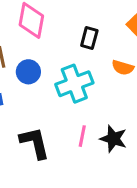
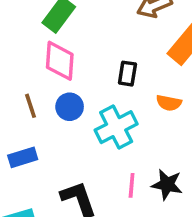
blue circle: (28, 72) -> (70, 107), moved

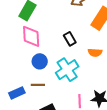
black rectangle: (127, 74) -> (70, 39), turned -32
brown line: (30, 106) -> (38, 85), moved, turned -64

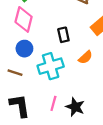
orange semicircle: (95, 53) -> (85, 57), turned -64

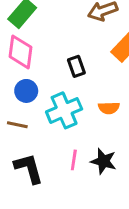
orange semicircle: (85, 57) -> (109, 108), moved, turned 48

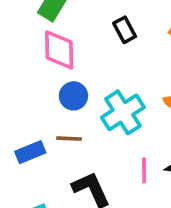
black rectangle: (76, 66) -> (125, 30), moved

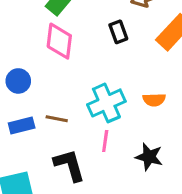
blue circle: (73, 96) -> (18, 81), moved
pink line: (144, 170) -> (105, 141), moved

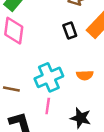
black rectangle: (118, 32) -> (70, 30), moved

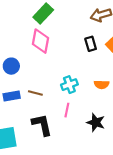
cyan cross: (49, 77) -> (69, 85), size x0.7

